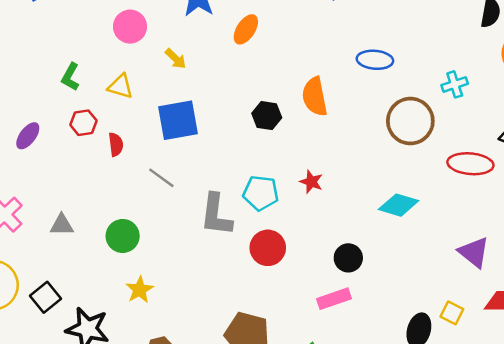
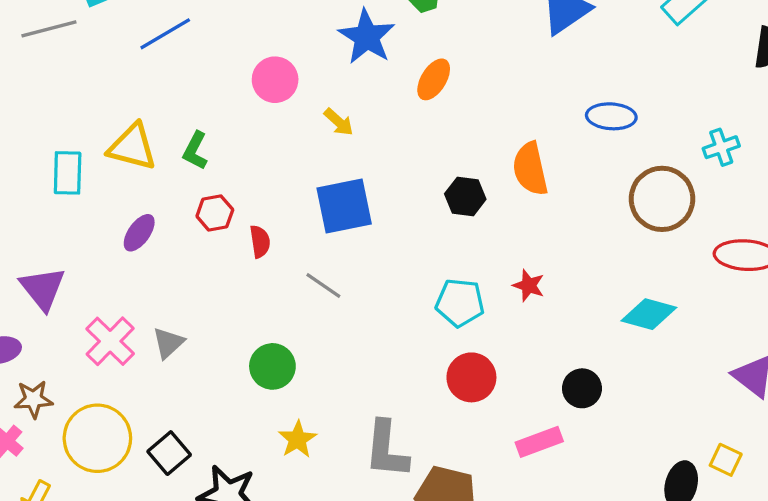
yellow triangle: (120, 86) -> (132, 147), moved, size x1.4
gray L-shape: (216, 215) -> (386, 449), moved
gray triangle: (62, 225) -> (168, 343), moved, turned -40
pink rectangle: (334, 299) -> (539, 442), moved

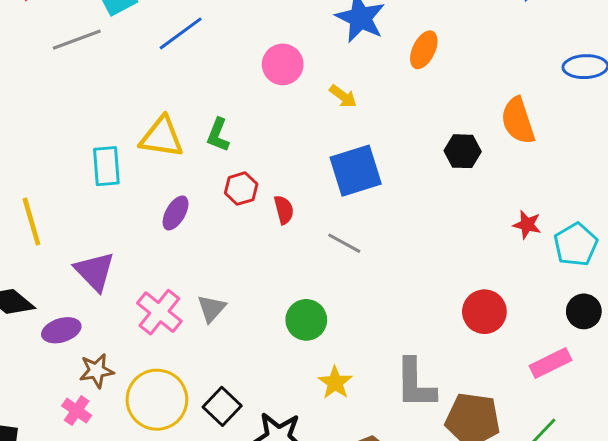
cyan pentagon: (460, 303) -> (576, 245), moved, turned -30

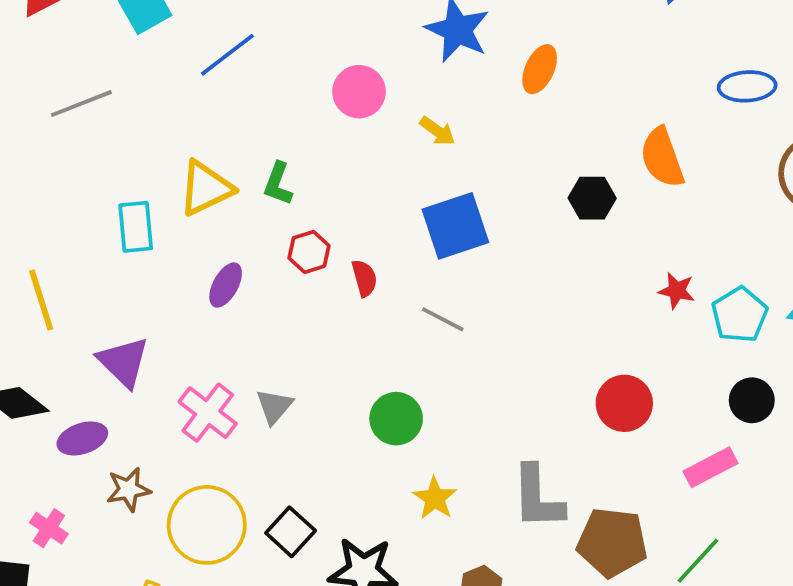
gray line: (77, 40) -> (81, 104), moved
yellow triangle: (162, 137) -> (206, 188), turned -33
pink cross: (77, 411) -> (49, 528), moved

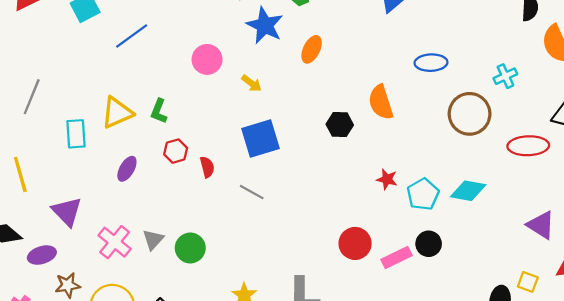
gray line: (81, 104) -> (32, 97), moved, turned -48
green circle: (396, 419) -> (190, 248), moved
pink rectangle: (710, 467) -> (396, 257), moved

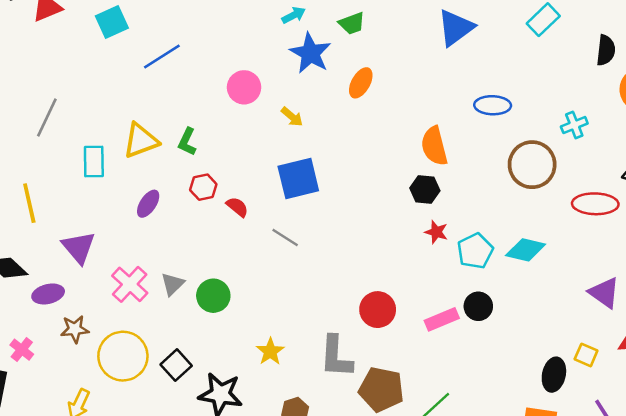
black hexagon: (340, 125) -> (425, 189), moved
red semicircle: (207, 167) -> (237, 207), turned -40
red circle: (355, 243) -> (378, 310), moved

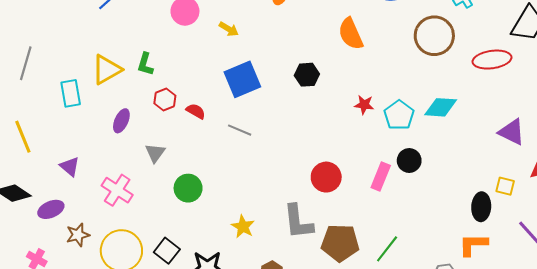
black hexagon: (425, 189) -> (307, 75), moved
purple triangle: (79, 247) -> (70, 167), size x0.7
gray triangle: (173, 284) -> (155, 153), moved
pink rectangle: (442, 319) -> (381, 176), turned -36

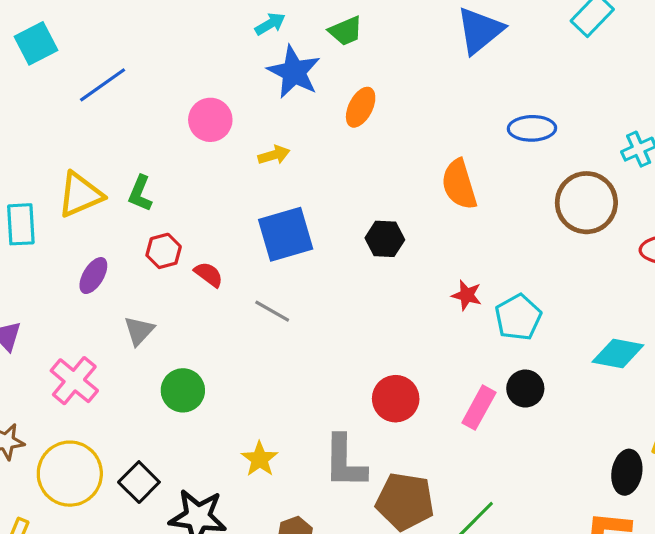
yellow arrow: (229, 29) -> (274, 155), turned -54
cyan diamond: (441, 107) -> (618, 354), moved

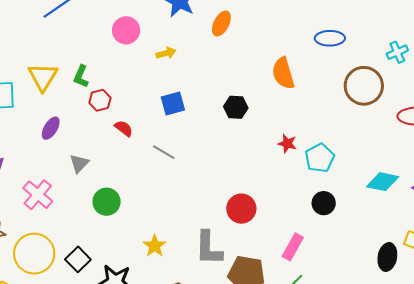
yellow triangle: (80, 195) -> (43, 77), turned -36
blue square: (286, 234) -> (173, 103), size x0.7
red hexagon: (164, 251) -> (100, 100), moved
pink rectangle: (479, 408) -> (293, 247), moved

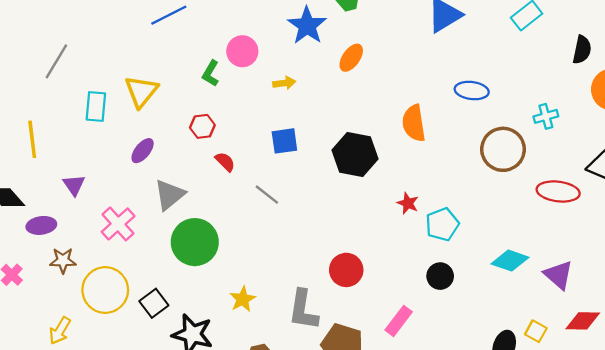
green L-shape: (81, 76) -> (211, 73), moved
black hexagon: (236, 107) -> (355, 155), size x1.6
gray triangle: (79, 163) -> (170, 195), size x1.4
green circle: (107, 202) -> (195, 242), size x1.5

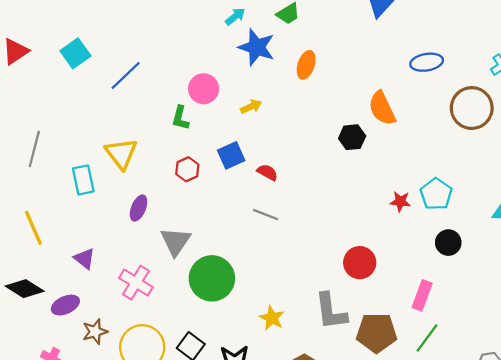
blue square: (284, 141) -> (231, 155), moved
black hexagon: (355, 155) -> (352, 137), moved, size x0.6
red semicircle: (225, 162) -> (267, 172), moved
red star: (408, 203) -> (400, 201), moved

